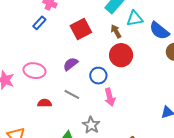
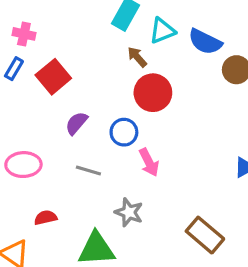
red square: (81, 29) -> (53, 77), moved
pink ellipse: (34, 71) -> (23, 165), moved
red semicircle: (45, 103) -> (46, 218), moved

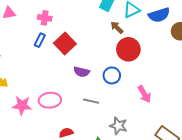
blue semicircle: (205, 42) -> (159, 15), turned -40
purple semicircle: (76, 123) -> (82, 72), turned -112
pink arrow: (149, 162) -> (144, 94), moved

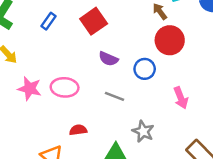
blue rectangle: (40, 40) -> (49, 21), moved

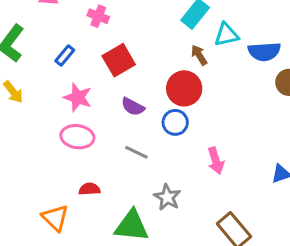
red circle: (170, 40) -> (184, 88), moved
pink star: (30, 89) -> (78, 97), moved

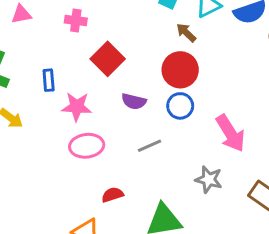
blue rectangle: (65, 56) -> (49, 80), moved, turned -30
gray line: (136, 152) -> (149, 146), turned -35
pink arrow: (216, 161) -> (230, 133), size x1.4
gray star: (167, 197) -> (209, 179), moved

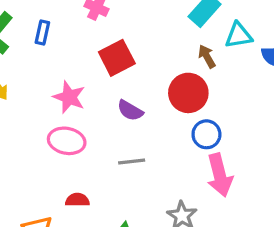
blue rectangle: (49, 80) -> (42, 33), moved
blue circle: (180, 106) -> (206, 134), moved

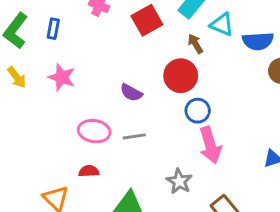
cyan triangle: (238, 35) -> (222, 25), turned 35
red square: (117, 58) -> (147, 20), moved
pink star: (69, 97) -> (62, 77), moved
pink ellipse: (67, 141) -> (94, 131), moved

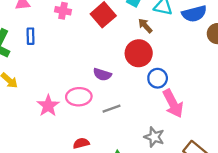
pink star: (62, 77) -> (48, 106), moved, turned 30
pink ellipse: (94, 131) -> (79, 97), moved

